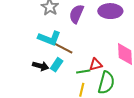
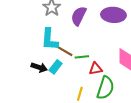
cyan L-shape: (49, 38) -> (50, 39), turned 70
green line: (83, 72) -> (82, 57), moved

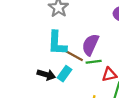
purple semicircle: (79, 16) -> (90, 45), moved

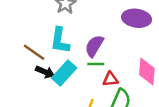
brown line: (73, 55) -> (34, 52), moved
cyan rectangle: (65, 74) -> (64, 73), size x1.5

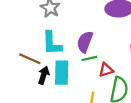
black arrow: (45, 72) -> (44, 75), turned -84
cyan rectangle: (64, 73) -> (62, 73), turned -30

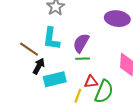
red triangle: (106, 70) -> (91, 82), moved
cyan rectangle: (62, 73) -> (55, 79), moved, turned 65

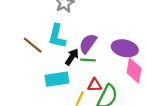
purple ellipse: (117, 19) -> (125, 48), moved
black arrow: (39, 66) -> (72, 57), moved

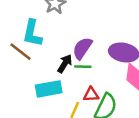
cyan L-shape: (57, 36) -> (32, 33), moved

